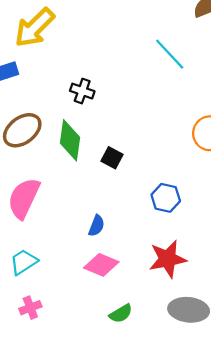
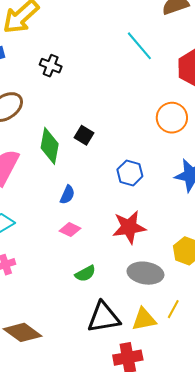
black cross: (82, 91) -> (51, 66), moved
green diamond: (70, 140) -> (50, 146), moved
pink diamond: (101, 265) -> (70, 230), size x0.7

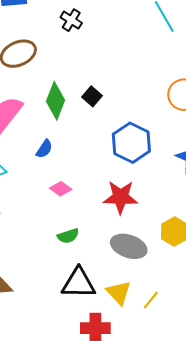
blue hexagon: (130, 173) -> (131, 143), size x1.5
blue semicircle: (67, 195) -> (44, 149), moved
yellow line: (173, 309) -> (151, 300), moved
yellow triangle: (144, 319) -> (119, 293), turned 48

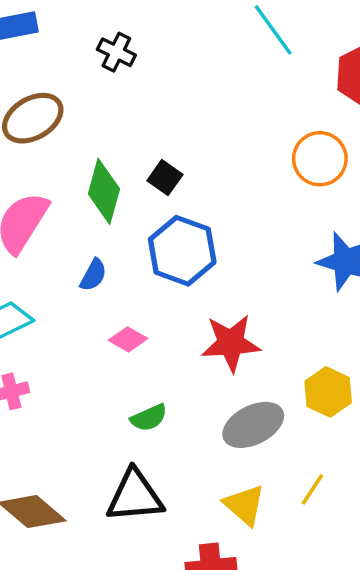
blue hexagon: (131, 143) -> (182, 251), moved
gray ellipse: (129, 246) -> (253, 425), turned -40
black triangle: (79, 283) -> (135, 496), moved
yellow line: (151, 300) -> (312, 489), moved

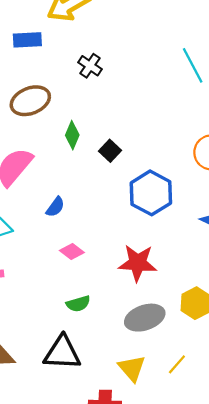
green diamond: (104, 191) -> (72, 135), moved, size x0.7
blue hexagon: (182, 251) -> (151, 193), moved

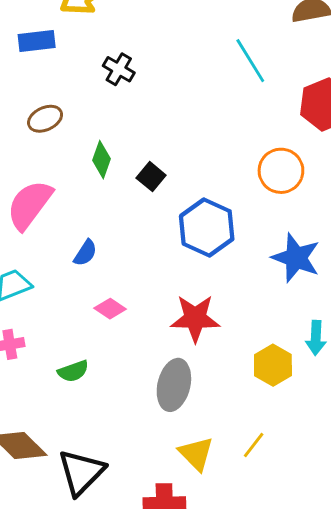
brown ellipse: (30, 101) -> (45, 119), size x0.7
green semicircle: (78, 304) -> (73, 371), moved
gray ellipse: (145, 318) -> (174, 385), moved, turned -54
black triangle: (62, 353) -> (81, 472), moved, turned -45

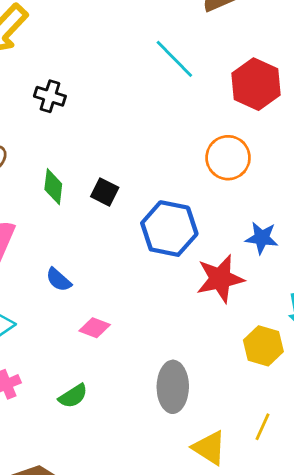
blue semicircle: (85, 253) -> (59, 280), turned 112
blue star: (296, 258) -> (262, 238), size x0.7
red star: (195, 318) -> (220, 279), moved

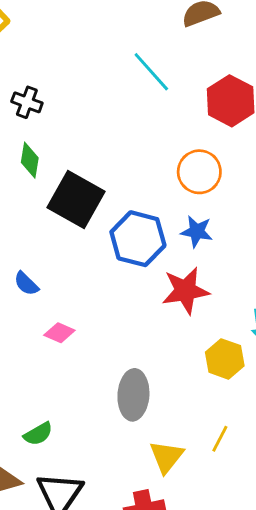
green diamond: (53, 187) -> (30, 160), moved
black square: (105, 192) -> (76, 199), size x2.0
blue star: (262, 238) -> (197, 232), moved
green semicircle: (73, 396) -> (38, 434), moved
yellow triangle: (209, 448) -> (166, 457), turned 33

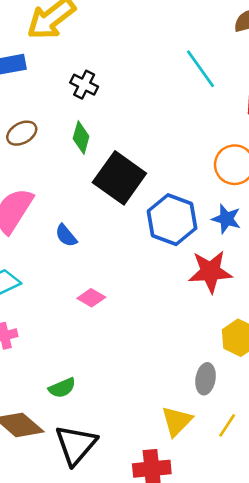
blue semicircle: (26, 284) -> (66, 236), moved
gray ellipse: (133, 395) -> (206, 379), moved, size x0.7
yellow line: (220, 439) -> (227, 425), moved

